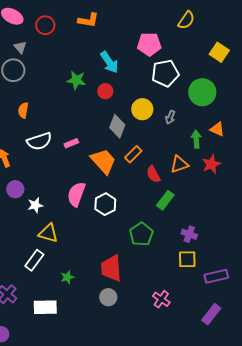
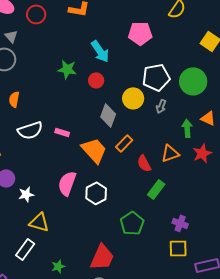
white pentagon: (165, 73) -> (156, 77), moved
pink rectangle: (71, 143) -> (62, 132), turned 40
red trapezoid: (111, 268) -> (102, 257), turned -152

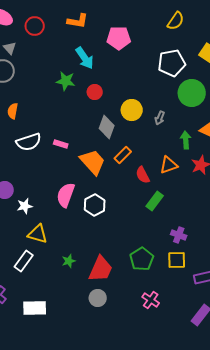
pink pentagon: (140, 33) -> (119, 38), moved
cyan arrow: (100, 51) -> (85, 58), moved
white pentagon: (156, 77) -> (172, 63), moved
green pentagon: (132, 223) -> (142, 259), moved
green star: (58, 266) -> (69, 261), moved

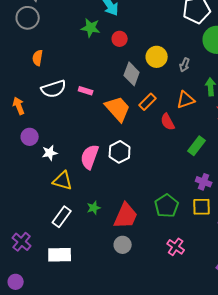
orange triangle: (169, 165) -> (186, 100), moved
pink semicircle: (66, 195) -> (90, 157), moved
green rectangle: (155, 201) -> (197, 146), moved
white rectangle: (24, 261) -> (62, 217), moved

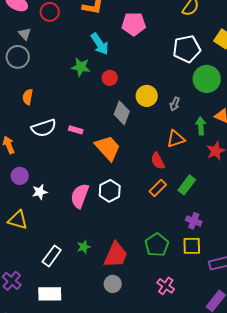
orange rectangle: (148, 102) -> (158, 188), moved
yellow triangle: (63, 181) -> (18, 220), moved

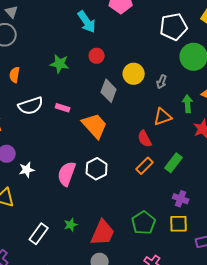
green star: (81, 67) -> (60, 64), moved

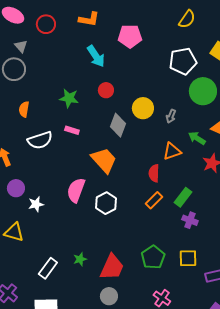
green arrow: (188, 104) -> (197, 138), turned -54
pink rectangle: (63, 108) -> (72, 130), moved
red semicircle: (145, 139) -> (154, 173), turned 30
pink semicircle: (67, 174) -> (76, 190), moved
purple cross: (181, 199) -> (190, 220), moved

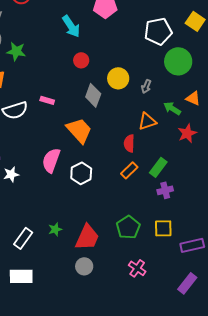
green star: (69, 98) -> (16, 51), moved
purple cross: (190, 220) -> (165, 190), turned -35

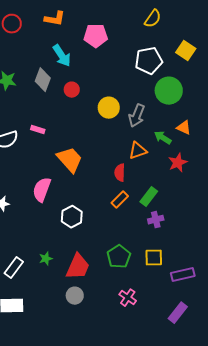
gray arrow: (146, 86) -> (137, 116), size x1.6
gray diamond: (93, 95) -> (43, 80), moved
white hexagon: (81, 173) -> (72, 217), moved

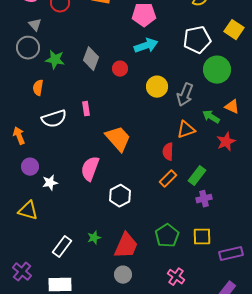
cyan arrow: (62, 56) -> (146, 46), moved, turned -75
pink rectangle: (38, 130) -> (86, 109), turned 64

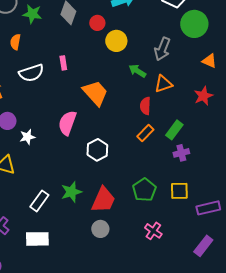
yellow circle: (157, 87) -> (116, 41), moved
green arrow: (211, 117) -> (137, 71), moved
green star: (94, 238) -> (71, 192), size x1.5

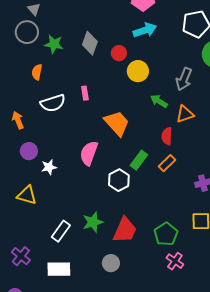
green rectangle: (174, 130) -> (139, 160), moved
green pentagon: (144, 190) -> (166, 234), moved
gray circle: (100, 229) -> (111, 263), moved

